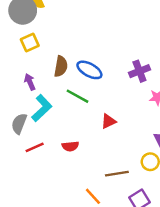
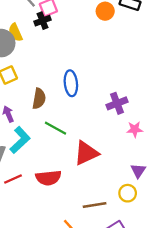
blue ellipse: (89, 70) -> (71, 83), moved, turned 55
red triangle: (108, 121) -> (86, 153), size x1.6
red semicircle: (70, 146) -> (48, 178), size x1.5

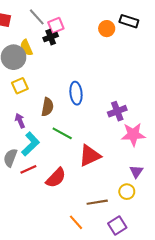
pink star: (135, 129) -> (133, 134), size x1.6
red semicircle: (48, 178) -> (56, 178), turned -40
red line: (13, 179) -> (28, 169), moved

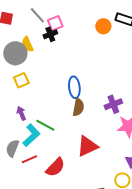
brown semicircle: (47, 107) -> (78, 107), moved
green line: (62, 133) -> (45, 125), moved

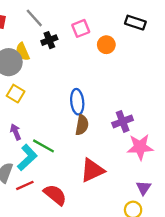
pink square: (55, 23) -> (81, 28), moved
orange circle: (103, 26) -> (106, 45), moved
yellow square: (21, 80) -> (16, 94), turned -35
red semicircle: (55, 167) -> (55, 195), turned -95

